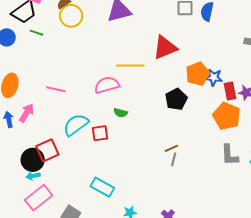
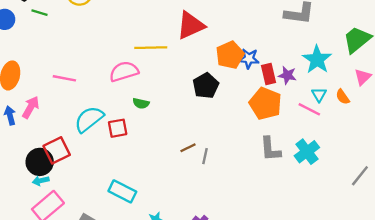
brown line: (171, 148) -> (188, 148), moved

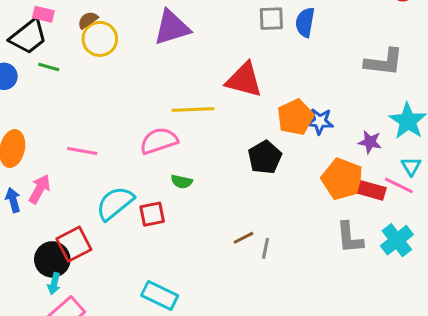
red triangle: (191, 25) -> (244, 80), turned 40
red rectangle: (269, 74) -> (372, 190), moved, turned -60
cyan arrow: (41, 181) -> (54, 284), turned -63

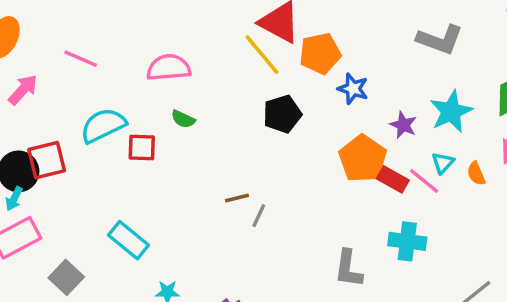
yellow line: (193, 109) -> (262, 55), moved, turned 39
orange pentagon: (295, 117) -> (320, 54), moved
gray L-shape: (350, 238) -> (348, 269), moved
cyan cross: (397, 240) -> (407, 241), turned 32

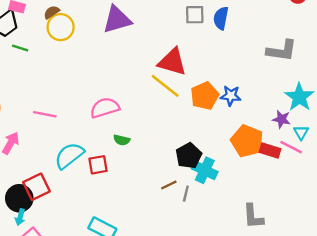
orange pentagon: (320, 54) -> (205, 96), moved
black pentagon: (282, 114) -> (189, 156), moved
purple star: (403, 125) -> (281, 119), moved
cyan cross: (407, 241) -> (205, 170), moved, turned 30

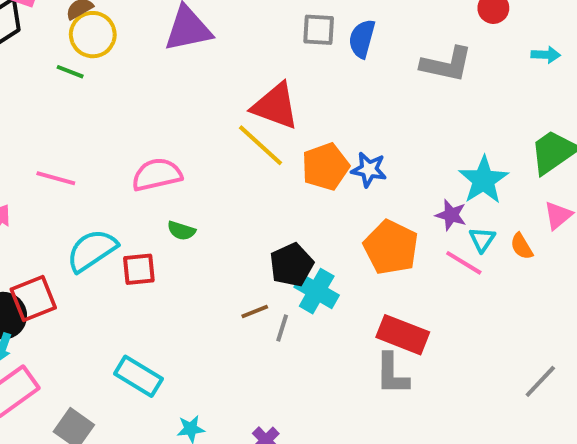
green line: (20, 48) -> (70, 72), moved
gray L-shape: (282, 51) -> (447, 64), moved
red rectangle: (270, 151) -> (403, 335), moved, size x1.4

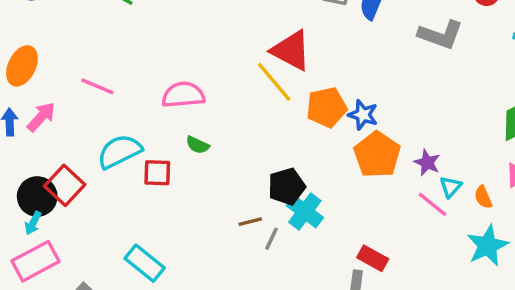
cyan star: (484, 180) -> (488, 246), moved
orange pentagon: (391, 247) -> (377, 155), moved
red square: (33, 299) -> (65, 185), turned -33
red rectangle: (403, 335) -> (373, 258), size x0.7

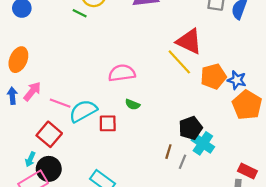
pink line: (97, 86) -> (60, 103), moved
black circle: (37, 196) -> (49, 169), moved
brown line: (250, 222) -> (168, 152), turned -56

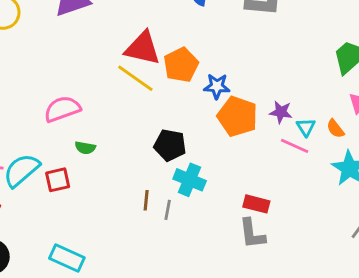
orange pentagon: (213, 76) -> (181, 65), moved
black pentagon: (190, 128) -> (170, 145), moved, turned -30

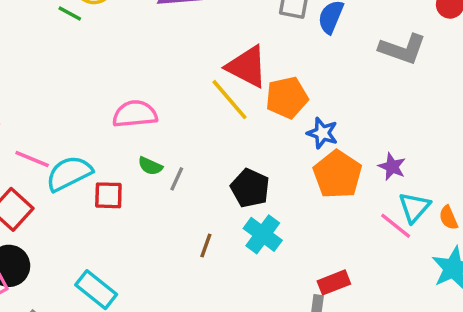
purple star: (281, 112) -> (392, 167), moved
cyan triangle: (306, 127) -> (414, 207), size x1.4
red rectangle: (256, 204) -> (334, 282), turned -50
gray line: (168, 210) -> (177, 179), moved

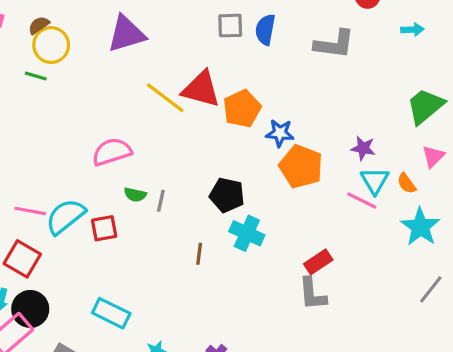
yellow line: (230, 100) -> (165, 98), moved
purple star: (392, 167) -> (363, 148), moved

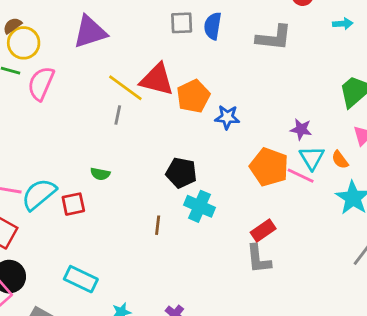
pink semicircle: (112, 152) -> (41, 83), moved, turned -48
orange pentagon: (301, 166) -> (269, 167), moved
gray line: (161, 201) -> (118, 115), moved

